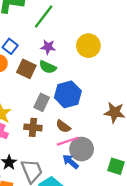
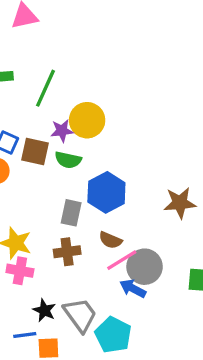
yellow circle: (88, 46) -> (87, 120), moved
brown square: (26, 69) -> (35, 152), moved

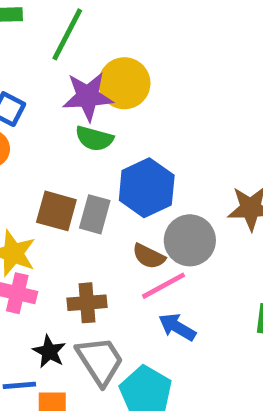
purple star: (62, 131) -> (88, 96), size x1.5
brown square: (35, 152) -> (56, 211), moved
brown cross: (67, 252) -> (87, 303), moved
gray circle: (145, 267) -> (190, 240), moved

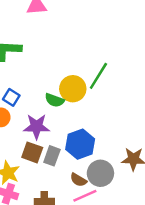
green line: (67, 34) -> (98, 76), moved
purple star: (88, 96) -> (37, 126), moved
green semicircle: (94, 138) -> (55, 100), moved

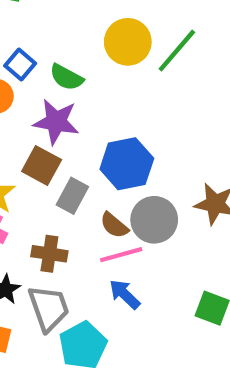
yellow circle: (73, 89) -> (128, 42), moved
green semicircle: (55, 100) -> (66, 77), moved
gray rectangle: (52, 156) -> (72, 196), moved

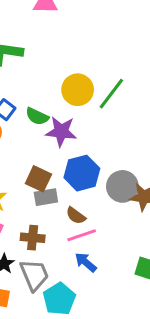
purple star: (56, 122) -> (61, 132), moved
brown square: (42, 165) -> (38, 179), moved
gray rectangle: (72, 196) -> (46, 197), turned 55
gray circle: (154, 220) -> (122, 186), moved

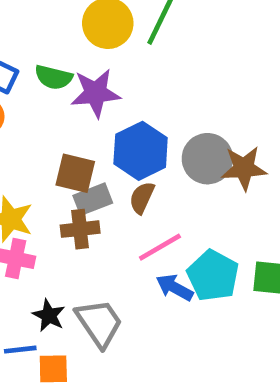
brown semicircle: (76, 216) -> (142, 198), moved, turned 90
brown cross: (33, 238) -> (80, 229), moved
cyan pentagon: (59, 299) -> (213, 276), moved

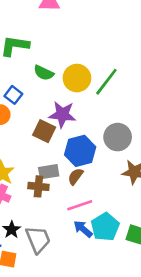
green semicircle: (54, 77) -> (44, 73), moved
gray circle: (207, 159) -> (118, 137), moved
brown square: (75, 173) -> (44, 131), moved

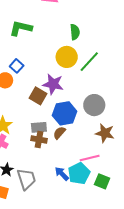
green semicircle: (44, 73) -> (75, 32), moved, turned -126
brown cross: (38, 186) -> (39, 140), moved
pink line: (80, 205) -> (90, 158), moved

